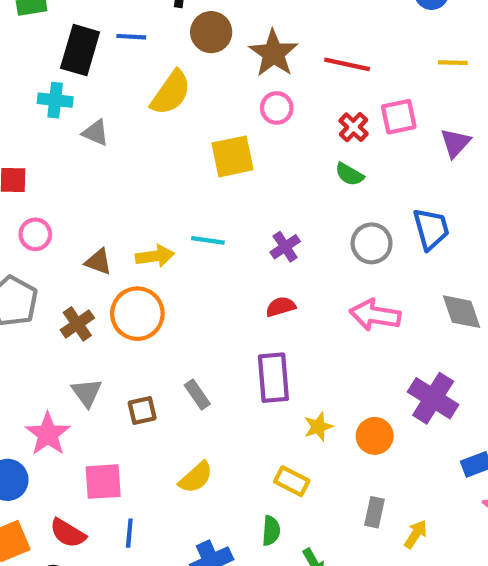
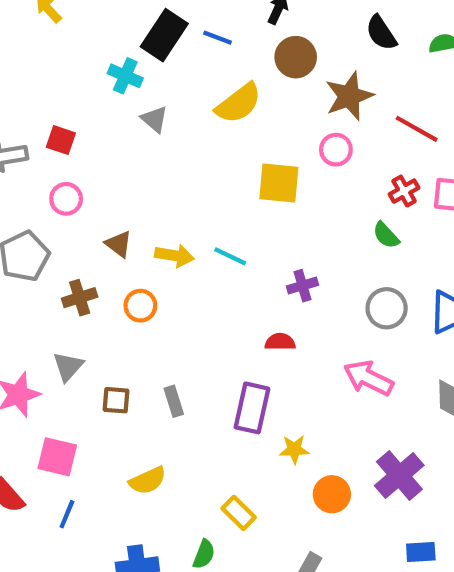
orange circle: (137, 314) -> (140, 306), size x0.6
yellow star: (318, 427) -> (294, 449), moved

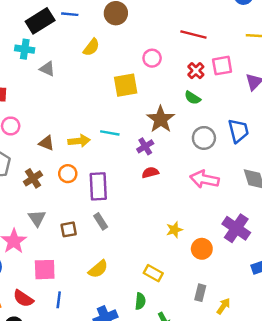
black rectangle: (164, 35) -> (40, 21), turned 40
brown star: (349, 96) -> (161, 119), moved
yellow semicircle: (239, 103) -> (91, 47), size x0.7
purple cross: (302, 286) -> (145, 146), moved
purple rectangle: (252, 408) -> (98, 186), moved

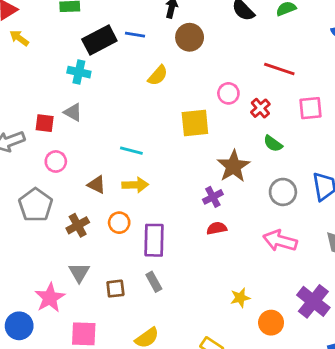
gray triangle: (47, 69) -> (73, 112), moved
red cross: (196, 71) -> (260, 108), moved
cyan line: (110, 133) -> (131, 151), moved

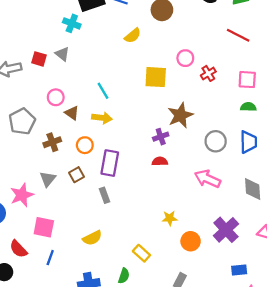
red line: (279, 69) -> (238, 35), moved
green semicircle: (273, 144) -> (248, 107), moved, turned 136
cyan line: (131, 151) -> (103, 91), turned 36
pink circle: (56, 161) -> (56, 97), moved
brown square: (115, 289) -> (77, 175), moved, turned -32

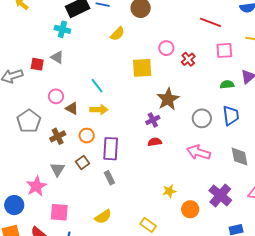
pink square: (247, 80) -> (224, 50), moved

